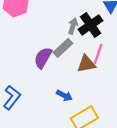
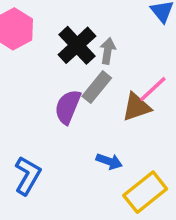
black cross: (91, 25) -> (77, 45), moved
pink line: (98, 54) -> (153, 89), turned 36

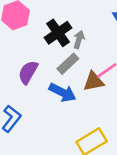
purple semicircle: (68, 107) -> (28, 72), moved
blue arrow: (109, 161) -> (62, 93), moved, size x1.5

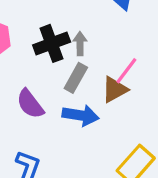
black cross: (58, 33) -> (52, 43), turned 32
purple semicircle: (28, 72) -> (30, 104), turned -50

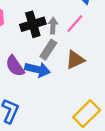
pink line: (126, 71) -> (75, 23), moved
blue arrow: (81, 115) -> (38, 69), moved

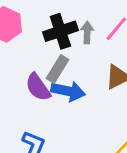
gray rectangle: (48, 50) -> (57, 69), moved

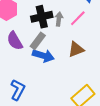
purple semicircle: (38, 87) -> (15, 41), moved

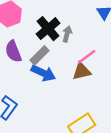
black cross: (42, 17) -> (48, 29), turned -35
pink line: (78, 18) -> (87, 57), moved

